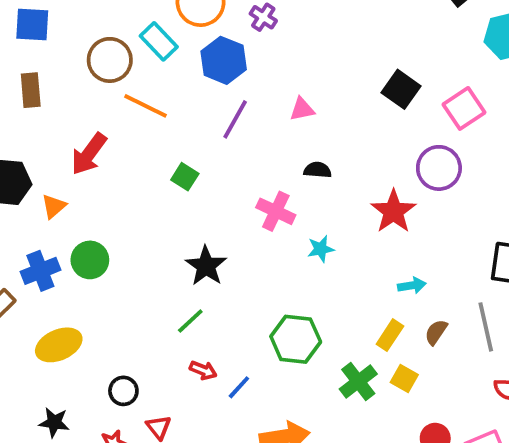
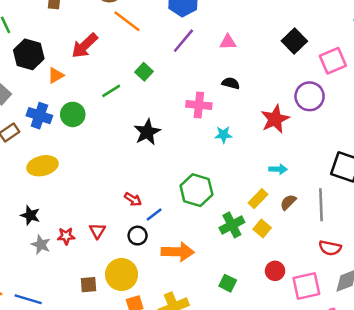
pink cross: (276, 211) -> (199, 105), turned -30
blue cross: (40, 271) -> (39, 116), turned 30
green line: (190, 321) -> (111, 91), moved
black circle: (123, 391) -> (138, 236), moved

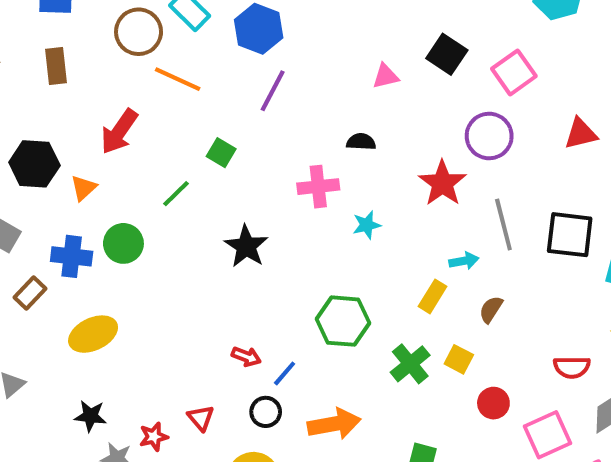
pink triangle: (228, 42) -> (386, 76), moved
yellow rectangle: (258, 199) -> (433, 296), moved
gray line: (321, 205) -> (503, 224), moved
red circle: (275, 271) -> (493, 403), moved

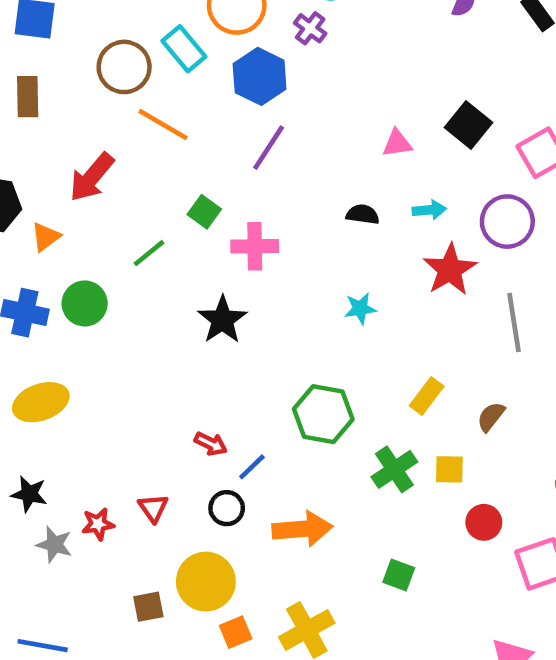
pink cross: (318, 187) -> (255, 246), moved
cyan arrow: (464, 261) -> (429, 210), moved
yellow square: (459, 359) -> (449, 469), turned -32

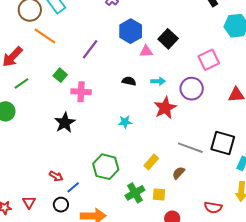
blue hexagon: (260, 76) -> (131, 31), moved
black square: (468, 125) -> (168, 39), moved
green line: (149, 253) -> (21, 83), moved
gray line: (514, 323) -> (190, 148), moved, turned -65

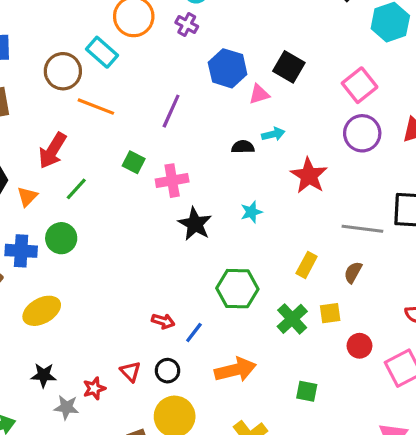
cyan arrow: (158, 81) -> (273, 134), moved
purple circle: (192, 89) -> (362, 133), moved
black star: (65, 123) -> (195, 224), moved
black circle: (61, 205) -> (167, 371), moved

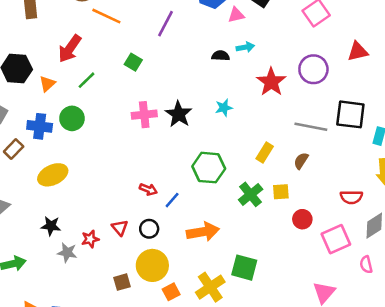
purple circle: (362, 133) -> (313, 69), moved
pink cross: (172, 181) -> (144, 115), moved
green square: (307, 391) -> (244, 268), moved, size x1.5

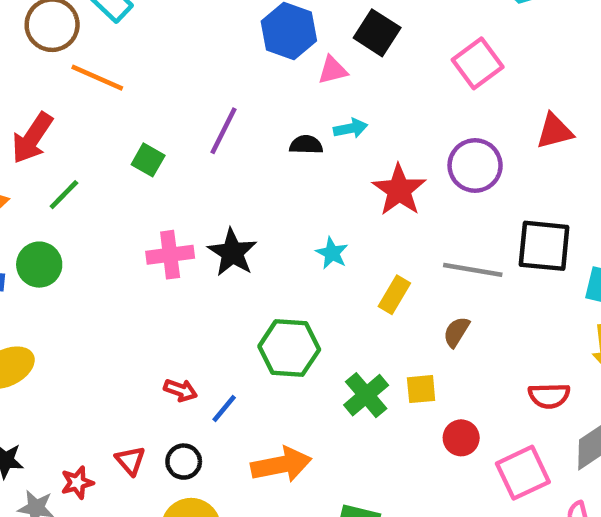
purple line: (166, 24) -> (224, 131), moved
cyan star: (224, 108) -> (332, 253), moved, turned -30
yellow rectangle: (265, 152) -> (394, 295), moved

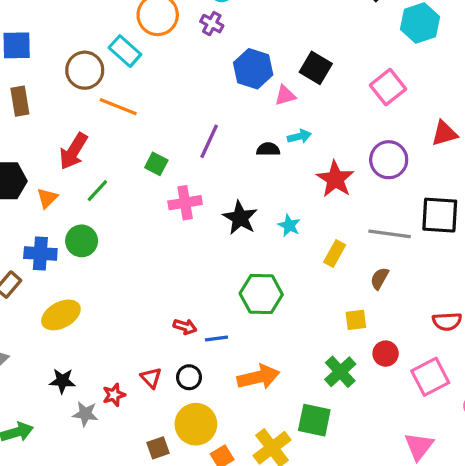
black star: (232, 252) -> (240, 218), moved
pink cross: (170, 255) -> (185, 203), moved
green cross: (366, 395) -> (340, 372), moved
blue line: (224, 408) -> (216, 339), turned 45

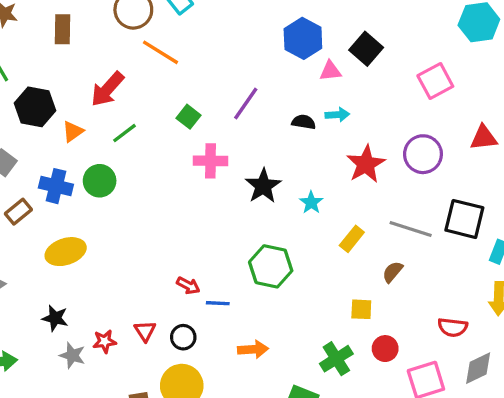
orange arrow: (258, 377) -> (253, 349), size x0.7

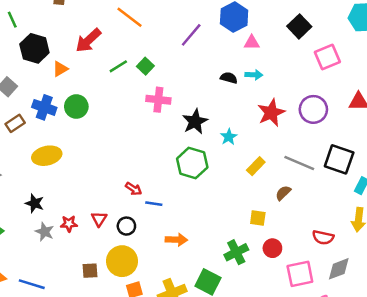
black square: (366, 49) -> (299, 26), moved
purple line: (246, 103) -> (191, 35), moved
green line: (124, 133) -> (118, 66), moved
green hexagon: (271, 266) -> (192, 163), moved

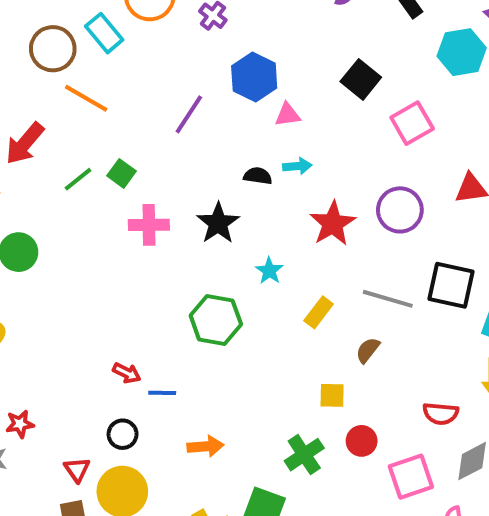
black star: (195, 122) -> (218, 223), moved
red triangle: (99, 219) -> (77, 470), moved
red star: (69, 224) -> (20, 424), moved

